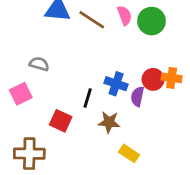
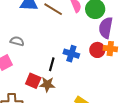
purple semicircle: (137, 96) -> (106, 28), moved, size x1.5
brown star: (109, 122) -> (47, 84), moved

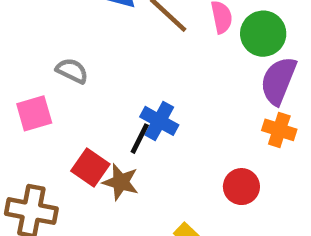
red circle: (97, 50) -> (241, 187), moved
blue cross: (71, 54) -> (159, 121), moved

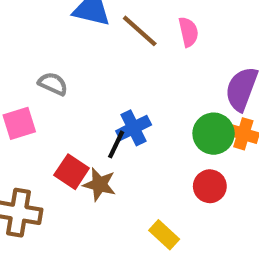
green circle: (263, 34) -> (214, 134), moved
blue cross: (159, 121) -> (134, 128), turned 36

